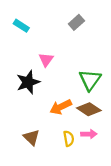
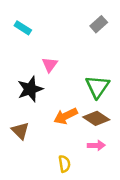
gray rectangle: (76, 22) -> (99, 24), moved
brown triangle: (31, 137) -> (20, 131), moved
yellow semicircle: (69, 139) -> (64, 164), moved

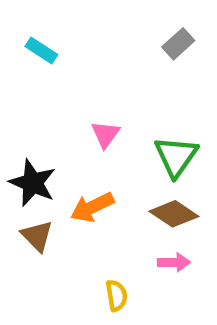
pink triangle: (50, 65) -> (105, 134), moved
black star: (30, 89) -> (33, 183), moved, turned -30
orange arrow: (66, 116) -> (92, 207), moved

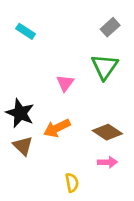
green triangle: (176, 156) -> (105, 67), moved

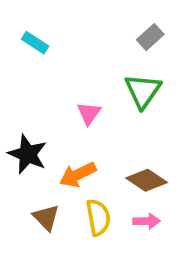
brown triangle: (23, 146) -> (46, 217), moved
yellow semicircle: (72, 183) -> (98, 217), moved, size x1.4

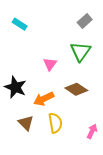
brown diamond: (147, 180) -> (76, 89), moved
pink arrow: (147, 221) -> (92, 131), moved, turned -64

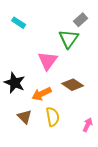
green triangle: (81, 51) -> (69, 39), moved
pink triangle: (50, 64) -> (48, 61), size x1.5

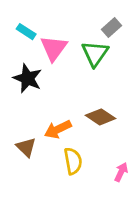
pink triangle: (48, 61) -> (54, 48), moved
black star: (15, 83) -> (28, 78), moved
brown triangle: (25, 117) -> (26, 147), moved

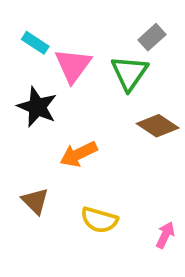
brown diamond: (101, 117) -> (158, 126), moved
orange arrow: (58, 129) -> (79, 154), moved
yellow semicircle: (73, 161) -> (99, 220), turned 116

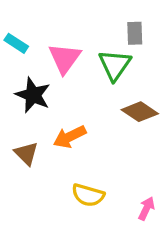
gray rectangle: (152, 37) -> (135, 33), turned -50
cyan rectangle: (35, 43) -> (16, 43), moved
brown triangle: (35, 201) -> (26, 153), moved

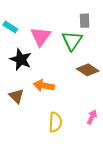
orange arrow: (70, 137) -> (44, 86), turned 36
yellow semicircle: (88, 195) -> (55, 122), turned -102
pink arrow: (146, 208) -> (92, 117), moved

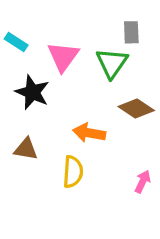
orange arrow: (44, 86) -> (89, 133), moved
brown triangle: (17, 96) -> (26, 149), turned -35
yellow semicircle: (55, 122) -> (73, 172), moved

